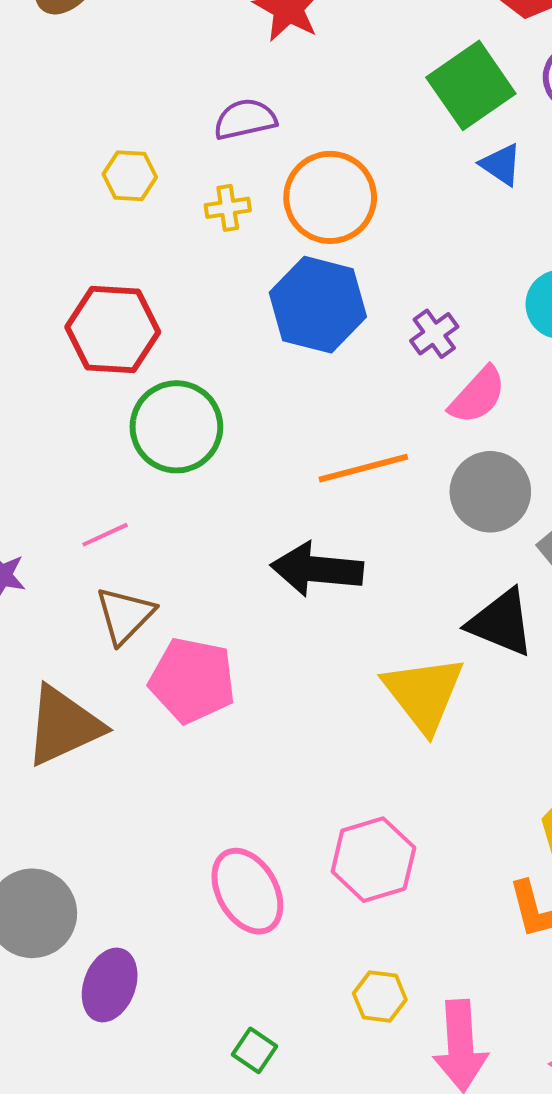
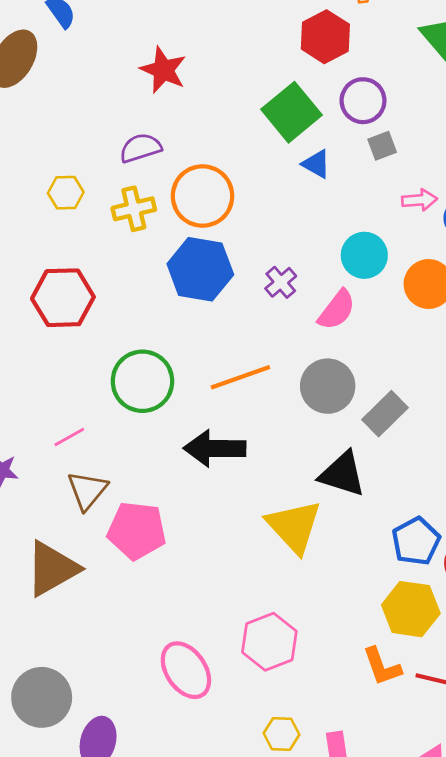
yellow cross: (228, 208) -> (134, 209), size x1.4
pink semicircle: (478, 395) -> (337, 310), moved
green circle: (176, 427) -> (142, 381), moved

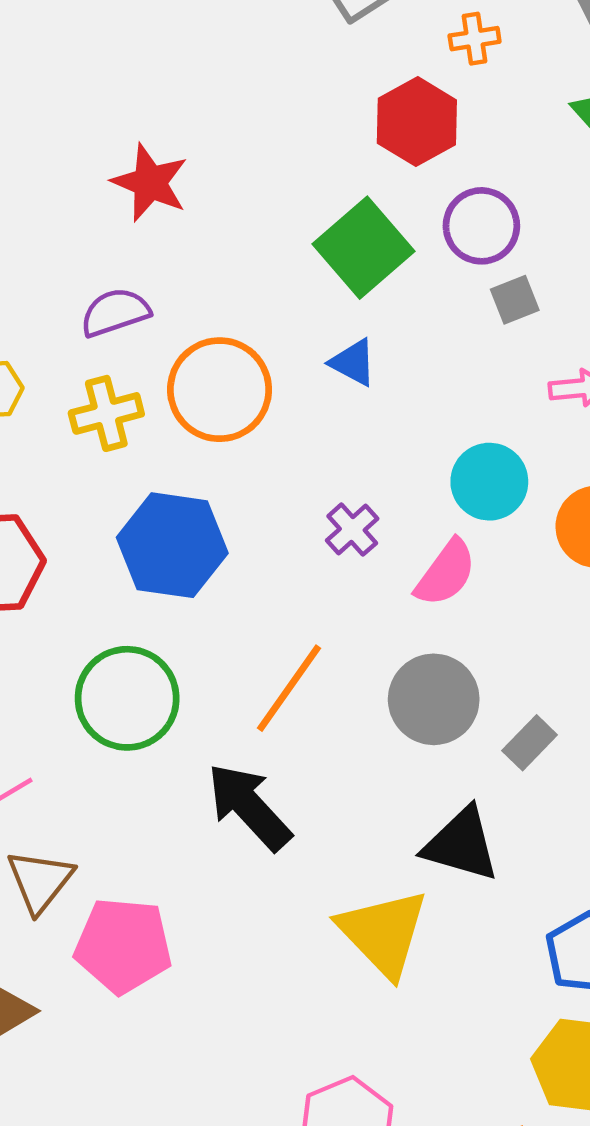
blue triangle: (316, 164) -> (353, 363), moved
blue hexagon: (200, 269) -> (172, 545), moved
orange line: (240, 377) -> (289, 688), turned -34
gray rectangle: (385, 414) -> (530, 743), size x0.7
black arrow: (215, 448) -> (249, 807), turned 48

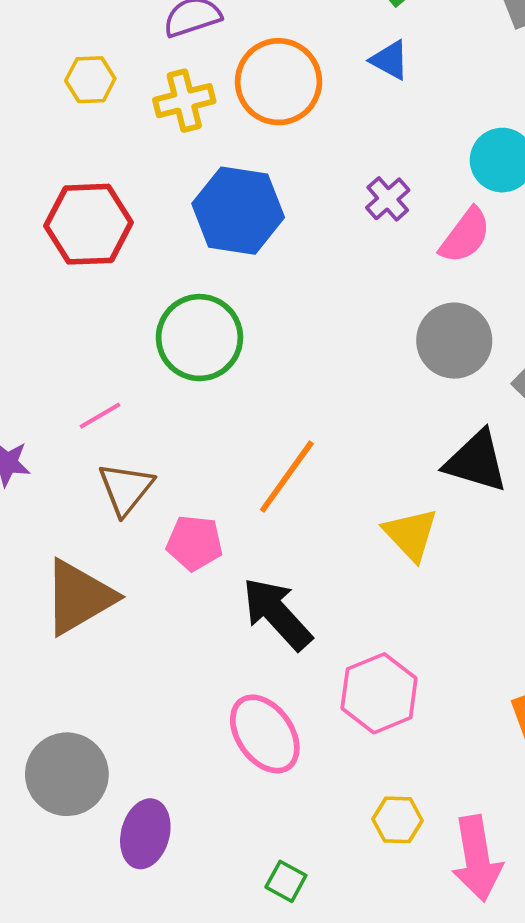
orange line: (289, 688) -> (287, 477), moved
black arrow: (249, 807) -> (277, 614), moved
yellow triangle: (383, 933) -> (411, 534), size x0.7
pink pentagon: (123, 946) -> (194, 543), size x0.7

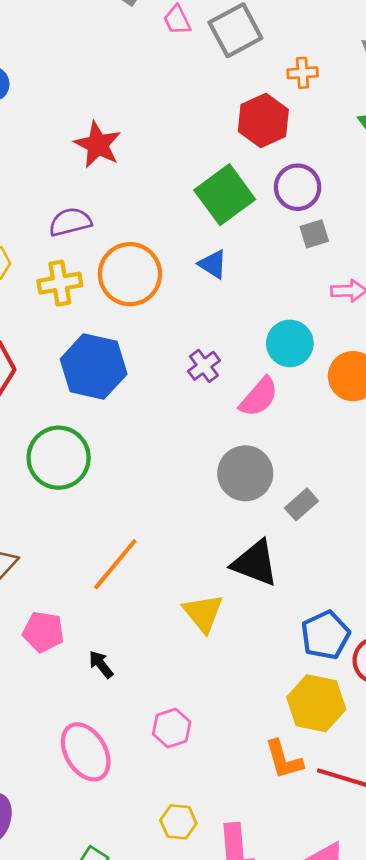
pink pentagon: (194, 543) -> (43, 632), moved
black arrow: (277, 614) -> (101, 664), size x0.5
pink hexagon: (379, 693) -> (172, 728), size x0.7

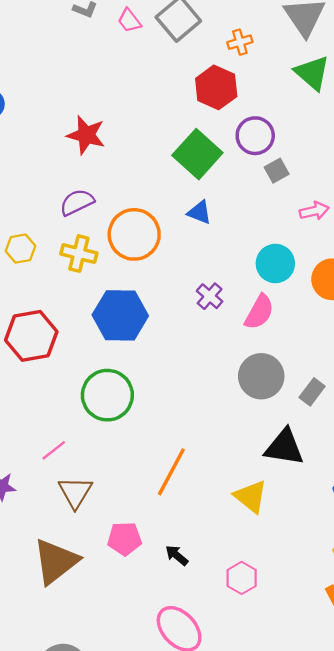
yellow cross: (60, 283) -> (79, 254), turned 36
pink hexagon: (172, 728) -> (242, 578), moved

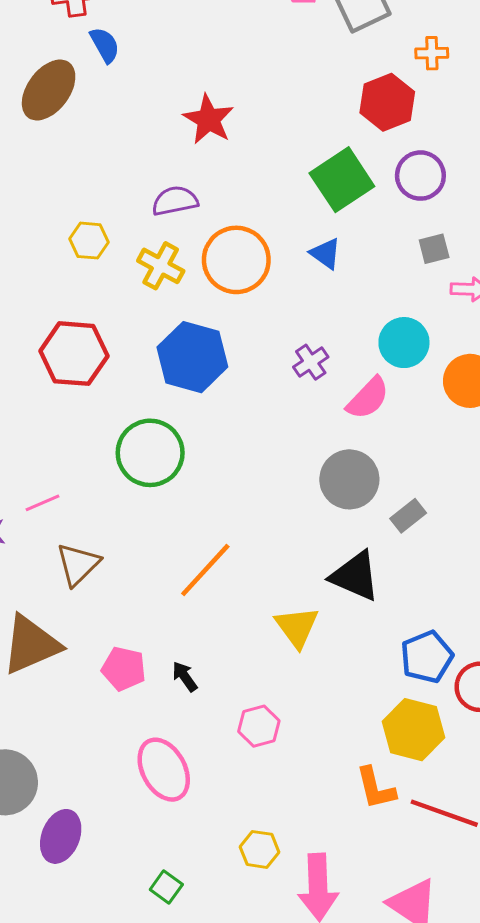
gray square: (277, 171) -> (434, 249), moved
pink line: (54, 450) -> (42, 503), moved
pink pentagon: (124, 539) -> (124, 669), moved

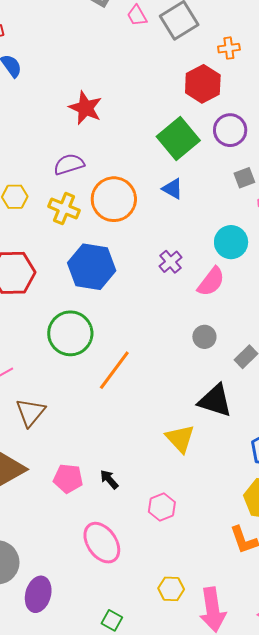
gray circle: (349, 479) -> (204, 337), size x0.6
orange line: (205, 570) -> (114, 370), moved

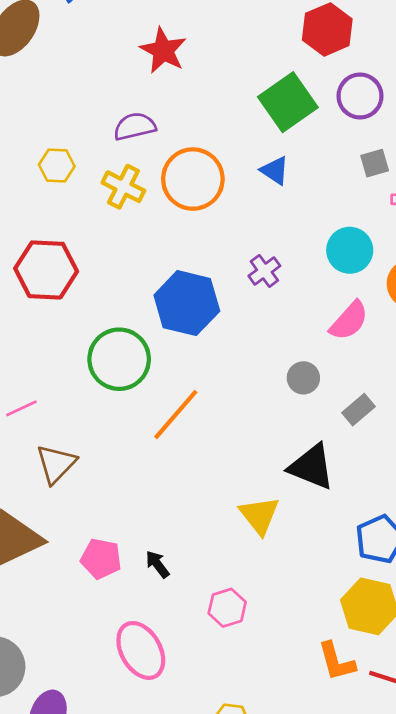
blue hexagon: (92, 267) -> (187, 303), moved
pink semicircle: (211, 282) -> (349, 321), moved

